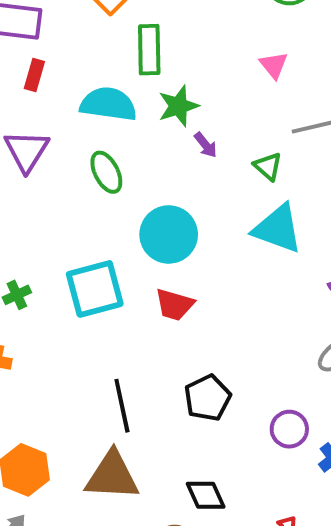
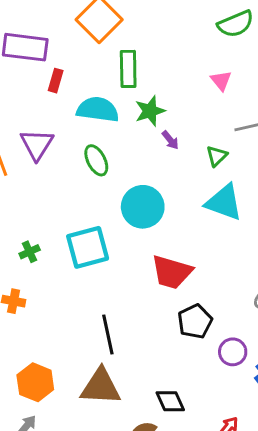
red rectangle: (34, 75) -> (56, 81), moved
green triangle: (268, 166) -> (217, 156), turned 35
red trapezoid: (174, 305) -> (172, 272), moved, size x1.4
black pentagon: (208, 398) -> (195, 321), moved

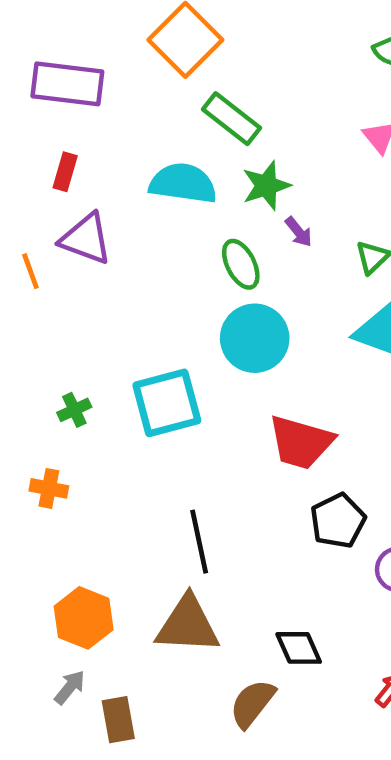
green rectangle: (128, 69) -> (232, 119), turned -51
red rectangle: (56, 81) -> (65, 172), moved
purple triangle: (37, 144) -> (86, 239), turned -42
green ellipse: (96, 160) -> (241, 264), moved

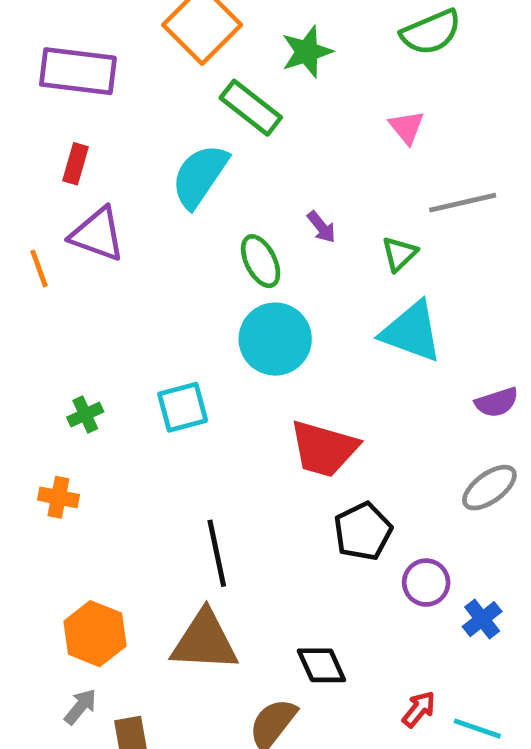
cyan semicircle: (183, 183) -> (200, 176), turned -64
green star: (266, 186) -> (307, 52), moved
cyan square: (167, 403) -> (183, 407), size x0.7

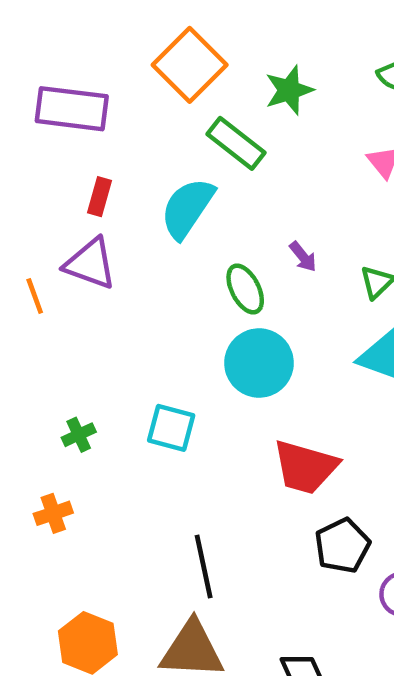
red rectangle: (75, 164) -> (99, 197), moved
cyan square: (183, 407) -> (171, 428), turned 30
orange cross: (58, 497) -> (53, 513), turned -30

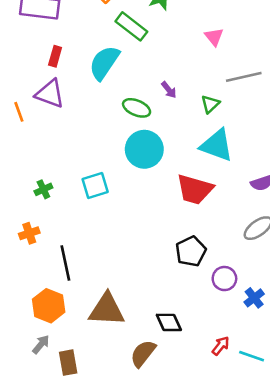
green ellipse: (245, 289) -> (137, 108), turned -40
cyan square: (171, 428) -> (95, 185), turned -32
red trapezoid: (305, 467) -> (195, 189), moved
black line: (204, 567) -> (65, 263), moved

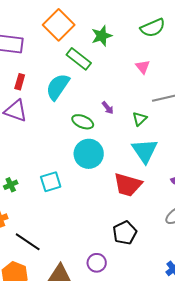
cyan triangle: (217, 145) -> (145, 151), turned 36
black line: (65, 263) -> (28, 242), turned -44
purple circle: (224, 279) -> (97, 263), moved

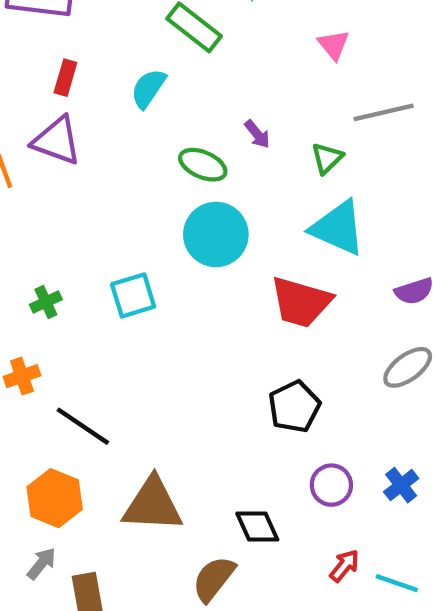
cyan semicircle: (58, 87) -> (148, 88), size x0.7
cyan triangle: (145, 151) -> (338, 228), turned -32
purple circle: (97, 263) -> (331, 485), moved

